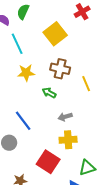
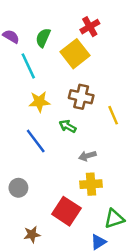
green semicircle: (23, 12) -> (43, 38), moved
red cross: (82, 12) -> (90, 27), moved
blue line: (23, 121) -> (36, 141), moved

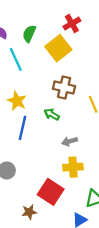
yellow star: (39, 102) -> (17, 101), moved, turned 30
blue line: (36, 141) -> (22, 128), turned 50
brown star: (32, 235) -> (29, 212), moved

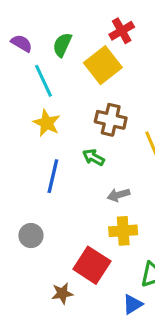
yellow star: (17, 101) -> (47, 123), moved

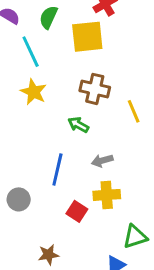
yellow square: (103, 65) -> (87, 37), turned 32
blue line: (53, 176) -> (57, 170), moved
red square: (92, 265) -> (77, 211), moved, size x0.6

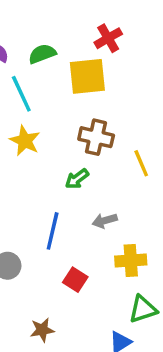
green semicircle: (48, 17) -> (42, 54), turned 45
green arrow: (78, 125) -> (77, 179), turned -66
yellow cross: (107, 195) -> (131, 261), moved

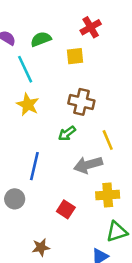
yellow square: (87, 76) -> (75, 56), size x0.6
yellow line: (141, 163) -> (108, 140), moved
gray arrow: (105, 221) -> (88, 165), size x1.5
blue line: (53, 231) -> (34, 166), moved

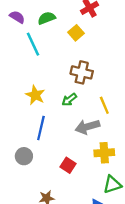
yellow square: (75, 56) -> (76, 33), turned -35
yellow star: (28, 105) -> (35, 95), moved

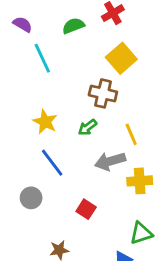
green semicircle: (47, 18) -> (73, 26), moved
yellow square: (76, 33) -> (121, 58), moved, size x1.5
blue line: (41, 128) -> (52, 163), turned -50
yellow cross: (104, 153) -> (140, 181), moved

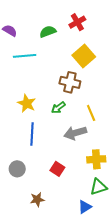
cyan line: (42, 58) -> (25, 56), turned -70
blue line: (52, 163) -> (32, 134), turned 40
yellow cross: (140, 181) -> (96, 159), moved
gray circle: (31, 198) -> (17, 169), moved

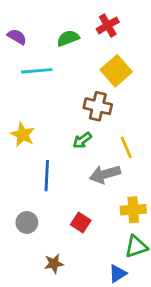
yellow star: (27, 103) -> (23, 135), moved

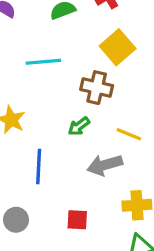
cyan line: (37, 71) -> (43, 62), moved
yellow line: (126, 147) -> (129, 134), turned -45
red square: (81, 222) -> (77, 220), turned -30

